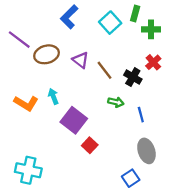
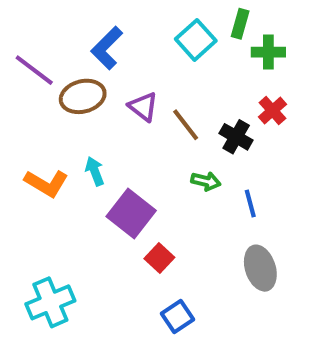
blue L-shape: (69, 17) -> (107, 48), moved
cyan cross: (28, 170) -> (50, 302), turned -35
blue square: (131, 178) -> (178, 316), moved

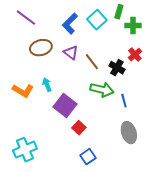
blue L-shape: (107, 48) -> (70, 24), moved
purple line: (34, 70) -> (26, 18), moved
green arrow: (206, 181) -> (102, 90), size x1.6

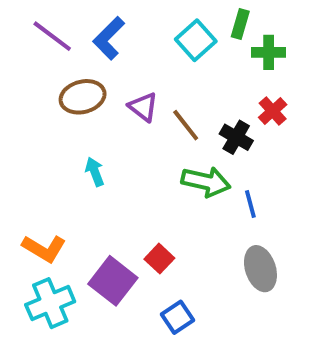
blue L-shape: (70, 24) -> (109, 38), moved
orange L-shape: (23, 91) -> (44, 248), moved
purple square: (65, 106) -> (113, 281), moved

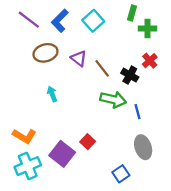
cyan square: (196, 40) -> (93, 21), moved
blue square: (178, 317) -> (121, 174), moved

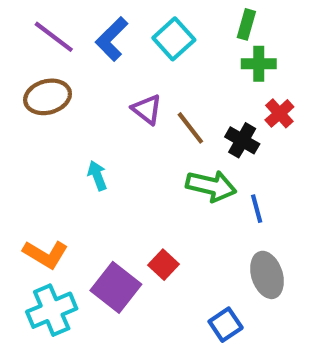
green cross: (148, 28) -> (259, 64), moved
brown ellipse: (45, 53) -> (48, 97), moved

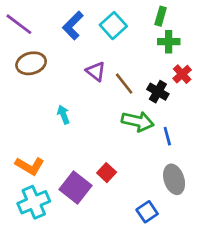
purple line: (54, 37) -> (19, 24), moved

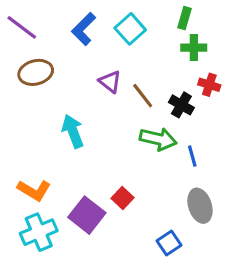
red cross: (182, 74) -> (209, 85), turned -30
cyan arrow: (63, 115) -> (73, 131), size x1.5

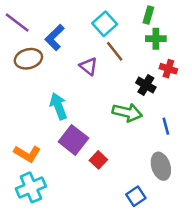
blue L-shape: (84, 29) -> (55, 37), moved
brown line: (143, 96) -> (115, 51), moved
blue line: (192, 156) -> (166, 126), moved
purple square: (87, 215) -> (73, 140), moved

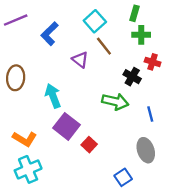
purple line: (17, 22) -> (16, 20), turned -60
brown ellipse: (28, 59) -> (16, 78), moved, turned -70

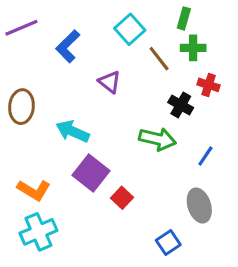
brown line: (104, 46) -> (159, 59), moved
cyan arrow: (53, 96) -> (72, 131), turned -45
blue line: (150, 114) -> (205, 156), turned 49

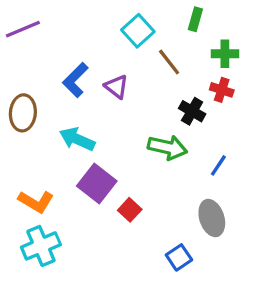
blue L-shape: (68, 46) -> (75, 80), moved
green cross: (193, 48) -> (225, 54), moved

